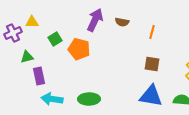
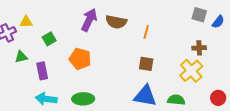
brown semicircle: (122, 22) -> (116, 22), size x1.5
orange pentagon: (79, 49) -> (80, 59), moved
purple rectangle: (39, 76) -> (42, 71), moved

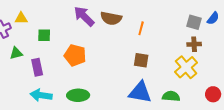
gray square: (199, 15) -> (194, 22), moved
purple arrow: (89, 20) -> (84, 16), turned -70
green square: (49, 39) -> (44, 35), turned 32

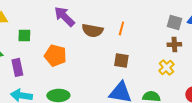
brown semicircle: (111, 18) -> (92, 30), moved
yellow cross: (186, 67) -> (166, 67), size x0.7

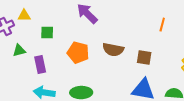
orange line: (121, 28) -> (162, 25), moved
brown semicircle: (92, 30) -> (113, 50), moved

